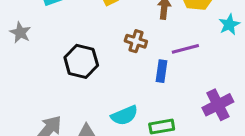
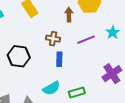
cyan star: (229, 24) -> (113, 32), moved
blue rectangle: (162, 71) -> (59, 59), moved

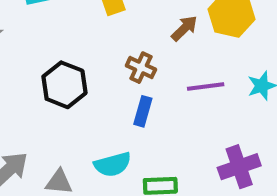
brown arrow: (69, 15) -> (184, 28), turned 32

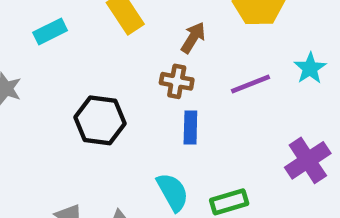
brown arrow: (184, 28) -> (193, 38), moved
cyan semicircle: (113, 164) -> (173, 192), turned -90

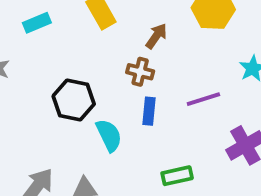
purple line: (250, 84) -> (203, 99), moved
cyan semicircle: (173, 192) -> (109, 135), moved

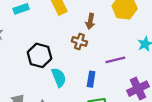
brown arrow: (156, 36) -> (90, 21), turned 152
blue rectangle: (149, 111) -> (91, 79), moved

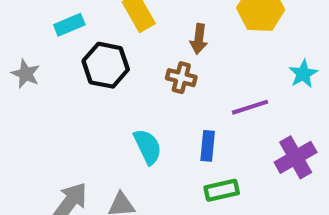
black hexagon: (40, 55) -> (106, 65), moved

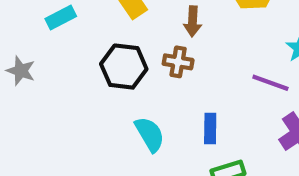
black hexagon: (106, 65) -> (124, 67), moved
purple line: (250, 107) -> (270, 83), moved, turned 42

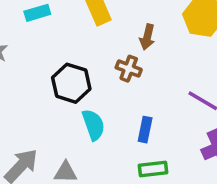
black hexagon: (124, 67) -> (71, 83), moved

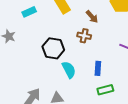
brown arrow: (147, 37) -> (92, 17), turned -48

